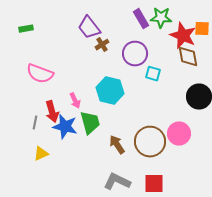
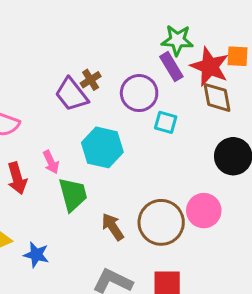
purple rectangle: (141, 19) -> (171, 67), moved
purple trapezoid: (89, 28) -> (72, 95), moved
blue star: (65, 127) -> (36, 255), moved, size x0.7

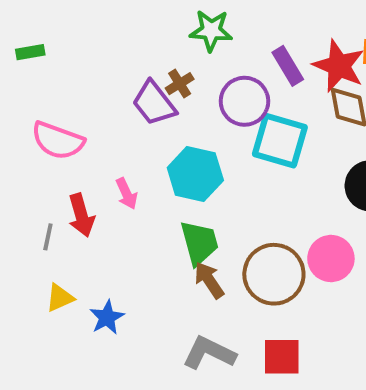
green star: (177, 40) -> (211, 31), moved
cyan square: (166, 122) -> (280, 141), size x1.8
green trapezoid: (73, 194) -> (199, 243), moved
blue star: (36, 255) -> (107, 317), turned 30

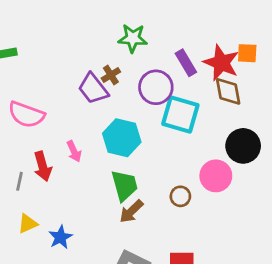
pink circle: (331, 258) -> (216, 176), moved
brown circle: (274, 274) -> (180, 196), moved, size x0.5
brown arrow: (209, 280) -> (131, 211), turned -100

